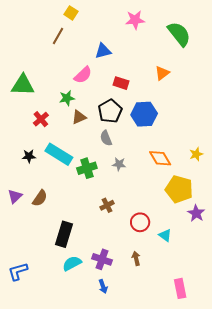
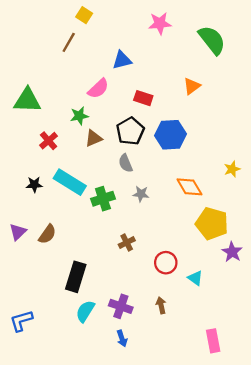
yellow star: (196, 154) -> (232, 169), moved
cyan semicircle: (72, 263) -> (85, 311), turned -30

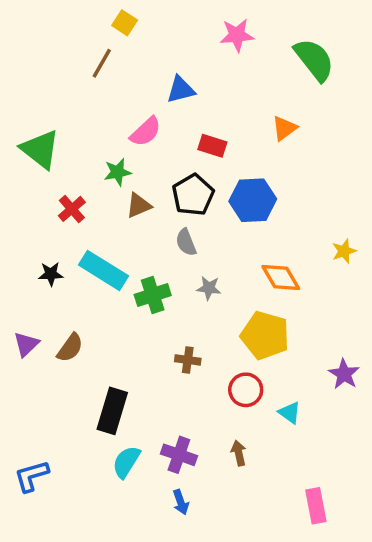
green triangle: (27, 100) -> (40, 149), turned 36
yellow pentagon: (212, 224) -> (265, 335), moved
brown cross: (127, 243) -> (188, 360), turned 35

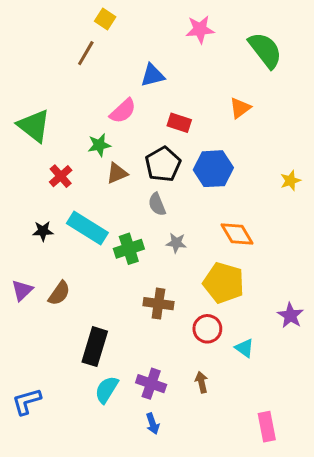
yellow star: (344, 251) -> (290, 181), moved
brown cross: (188, 360) -> (158, 304), size x1.4

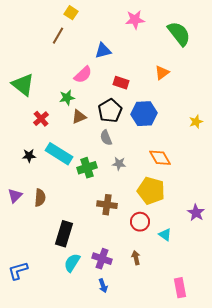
brown semicircle: (59, 293) -> (40, 198), turned -30

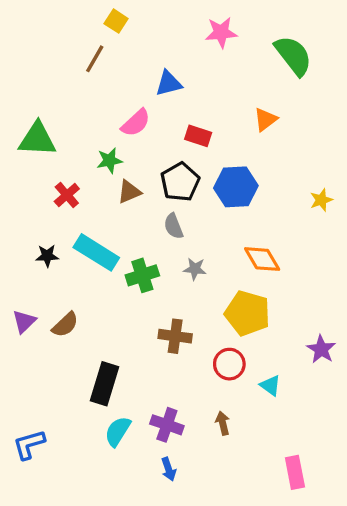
green triangle: (23, 85) -> (37, 139), turned -35
brown semicircle: (40, 198) -> (65, 325), turned 42

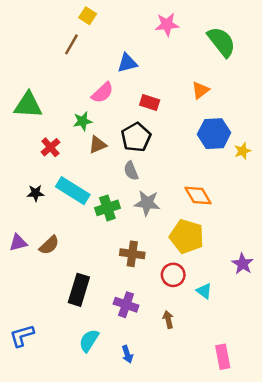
blue hexagon: (236, 187) -> (214, 134), moved
gray star: (195, 269) -> (147, 203), size x1.5
purple triangle: (24, 321) -> (18, 243), turned 30
purple cross: (167, 425) -> (126, 305), moved
cyan semicircle: (118, 431) -> (89, 341), moved

